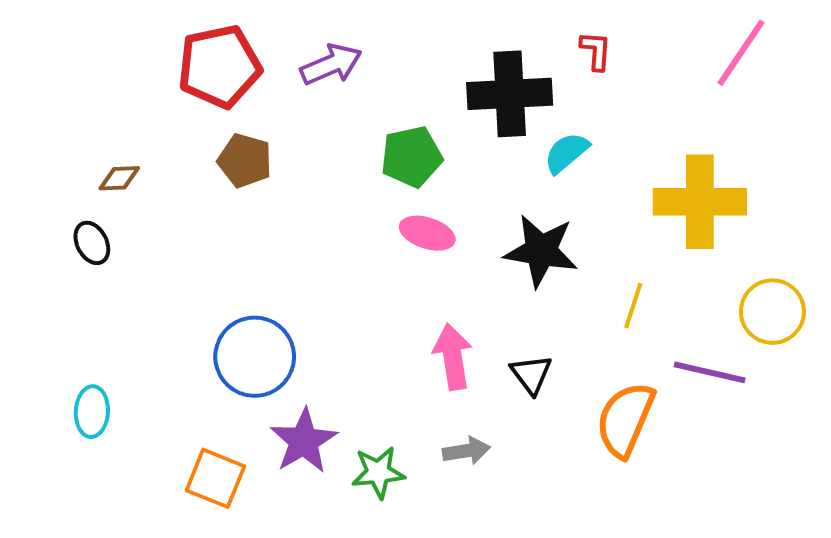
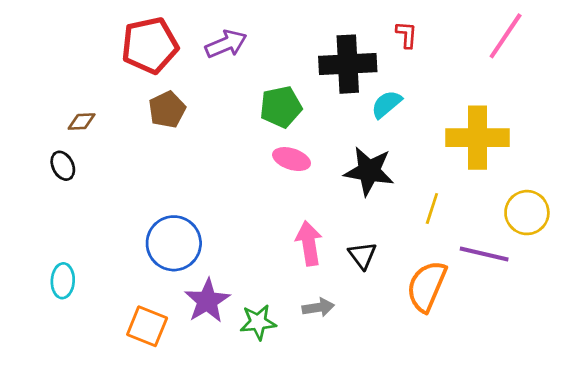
brown pentagon: (245, 161) -> (167, 110), turned 30

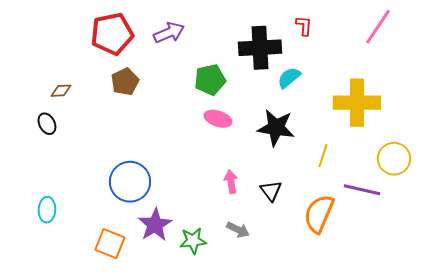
pink arrow: (309, 243) -> (231, 182), size x0.7
gray arrow: (318, 308) -> (238, 230), turned 35

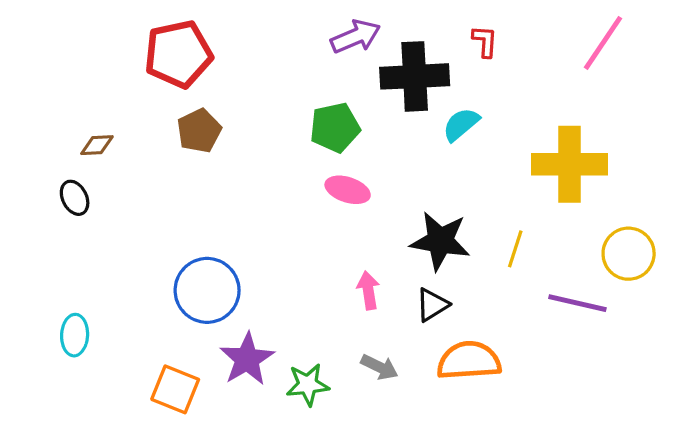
purple arrow: (169, 33) -> (356, 37), moved
black star: (276, 128) -> (440, 241), moved
black triangle: (271, 191) -> (432, 305), turned 35
orange semicircle: (319, 214) -> (469, 361), moved, turned 63

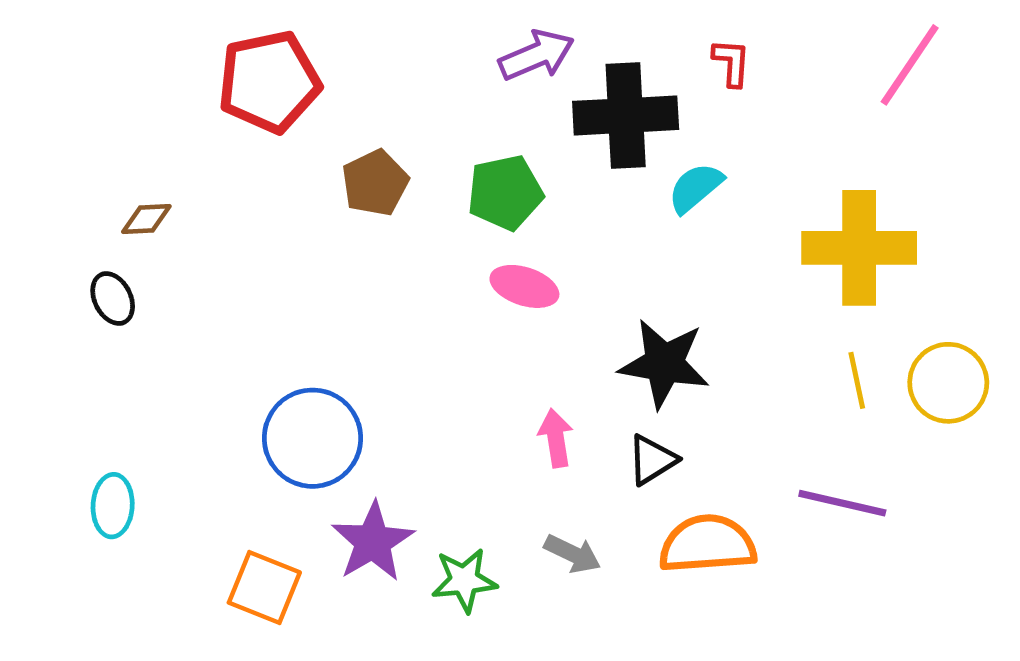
brown pentagon: (199, 131) -> (375, 183), moved
yellow line: (515, 249) -> (857, 380), moved, turned -30
purple line: (577, 303) -> (842, 503), moved

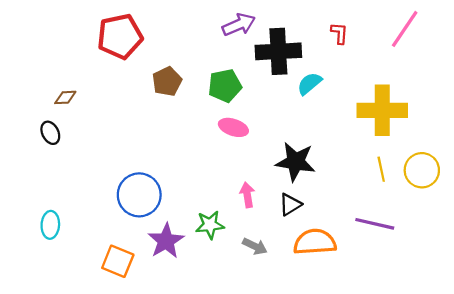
red L-shape: (732, 62) -> (339, 33), moved
green star: (464, 580) -> (210, 225), moved

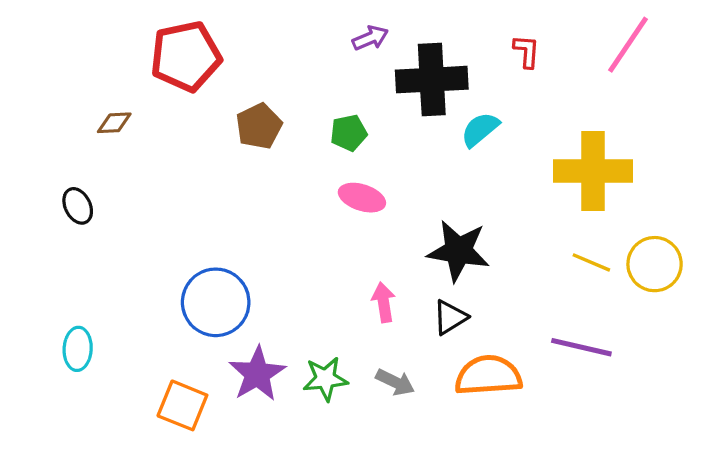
purple arrow: (239, 25) -> (370, 38), size x0.7
green pentagon: (225, 86) -> (349, 133), size x0.7
brown diamond: (65, 97) -> (114, 123), moved
yellow line: (381, 169) -> (591, 262), turned -55
green star: (210, 225) -> (325, 379), moved

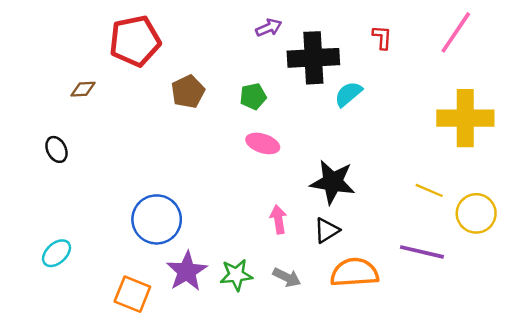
yellow cross: (593, 171) -> (465, 118), moved
yellow circle: (655, 264) -> (476, 213), moved
cyan ellipse: (78, 349) -> (56, 253), turned 44

